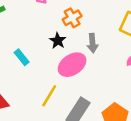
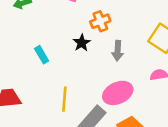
pink ellipse: (72, 65) -> (118, 93), moved
yellow line: (49, 96) -> (64, 99), turned -35

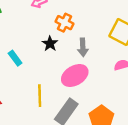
orange cross: (100, 21) -> (65, 23), turned -36
pink ellipse: (118, 93) -> (75, 76), moved

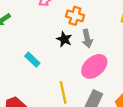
gray arrow: (83, 47) -> (87, 38), moved

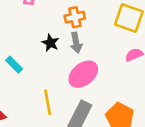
orange cross: (75, 16) -> (75, 17), moved, turned -30

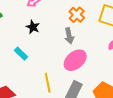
orange cross: (75, 17) -> (77, 15), moved, turned -35
black star: (50, 43) -> (33, 27), moved

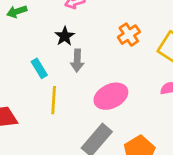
gray arrow: (69, 36) -> (77, 61), moved
yellow line: (48, 83) -> (54, 100), moved

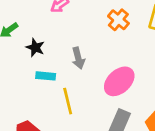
black star: (65, 36) -> (35, 48), moved
cyan rectangle: (39, 68) -> (46, 76), turned -36

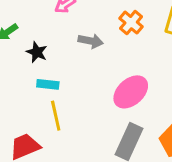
gray arrow: (78, 58) -> (91, 41), moved, turned -65
yellow line: (68, 101) -> (56, 116), moved

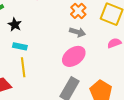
gray arrow: (91, 41) -> (77, 32), moved

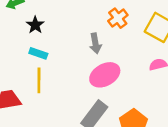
gray arrow: (77, 32) -> (95, 43), moved, turned 56

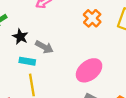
gray arrow: (95, 43) -> (44, 47), moved, turned -42

